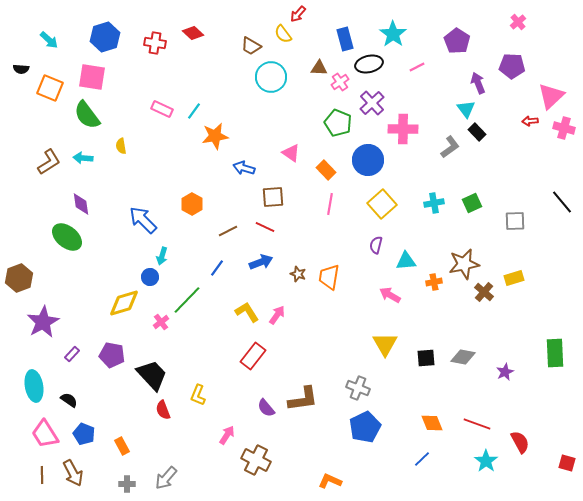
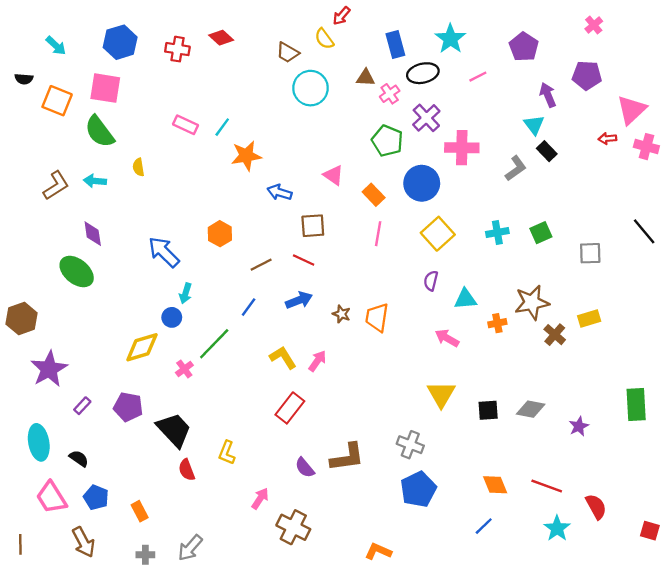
brown line: (42, 475) -> (20, 544), moved

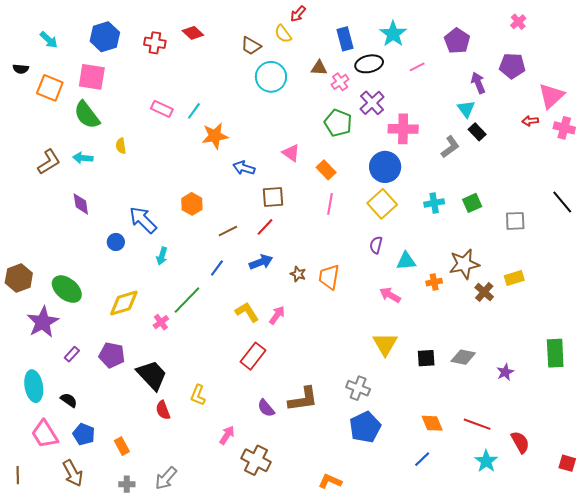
blue circle: (422, 183) -> (385, 167), moved
red line: (304, 260) -> (265, 227), turned -72
green ellipse: (77, 272) -> (67, 289), moved
blue circle: (172, 317) -> (116, 242), moved

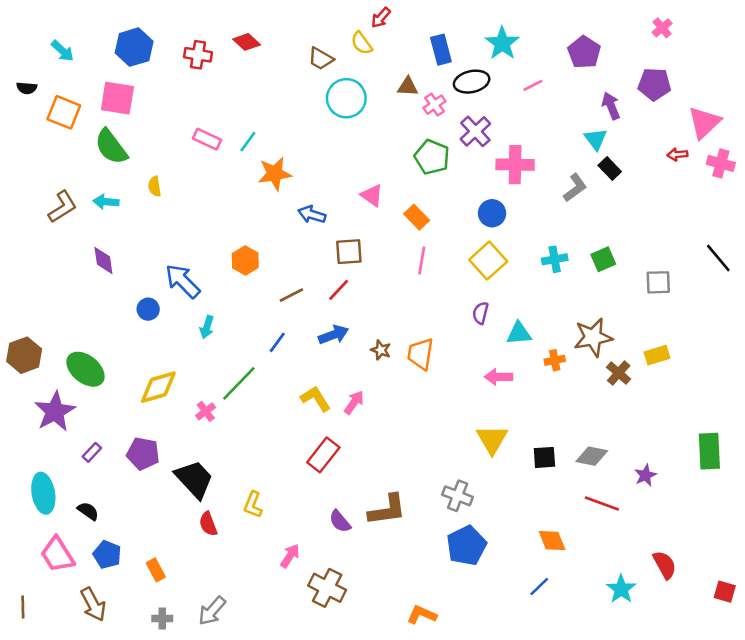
blue circle: (385, 167) -> (492, 213), size x0.7
pink arrow: (390, 295) -> (498, 377), turned -30
red line: (477, 424) -> (602, 503), moved

